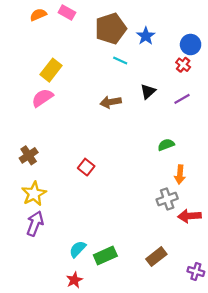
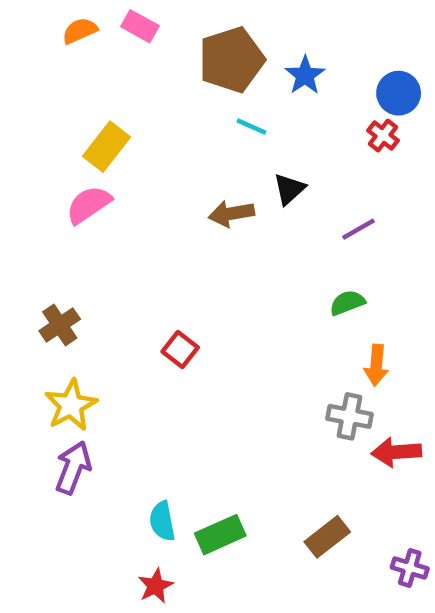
black triangle: (148, 91) -> (289, 189), moved
purple line: (182, 99) -> (358, 229), moved
gray cross: (167, 199) -> (350, 416), turned 30
cyan semicircle: (78, 249) -> (162, 521), turned -54

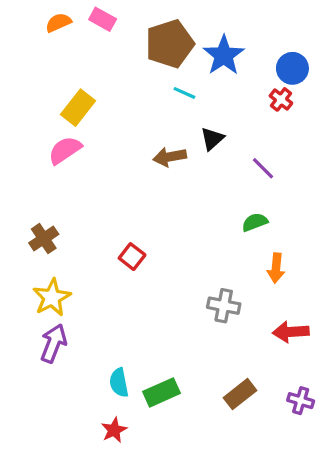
blue star: (305, 75) -> (224, 55), size x1.4
purple line: (358, 229) -> (263, 168), turned 75
gray cross: (350, 416) -> (224, 306), moved
purple cross: (410, 568) -> (301, 401), moved

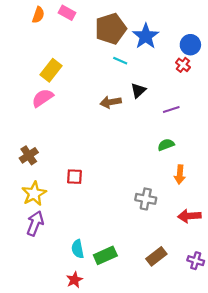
orange semicircle: (58, 23) -> (38, 15), turned 133
purple line: (263, 168) -> (171, 110), turned -63
red square: (132, 257) -> (74, 177), moved, turned -35

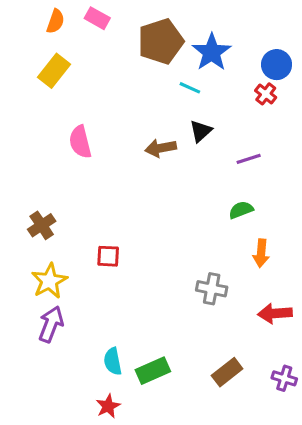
cyan line: (120, 61) -> (190, 88), moved
yellow rectangle: (51, 70) -> (54, 71), moved
pink semicircle: (43, 98) -> (80, 142), moved, turned -70

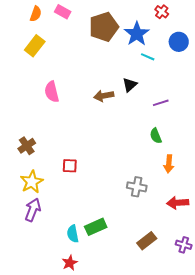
cyan line: (190, 88) -> (148, 57), moved
red cross: (266, 94) -> (162, 12), moved
green semicircle: (241, 210) -> (156, 136), turned -91
green rectangle: (153, 371) -> (96, 227), moved

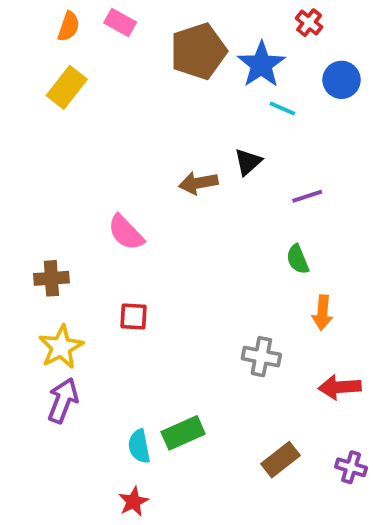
pink semicircle: (52, 92) -> (126, 233), moved, turned -30
brown cross: (27, 146) -> (51, 278), turned 30

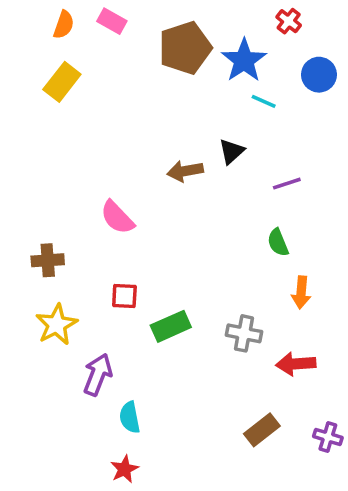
red arrow: (340, 387) -> (296, 364), moved
purple arrow: (63, 400) -> (98, 375), moved
green rectangle: (183, 433) -> (171, 326), moved

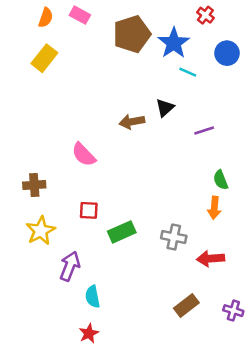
green semicircle: (278, 242) -> (221, 180), moved

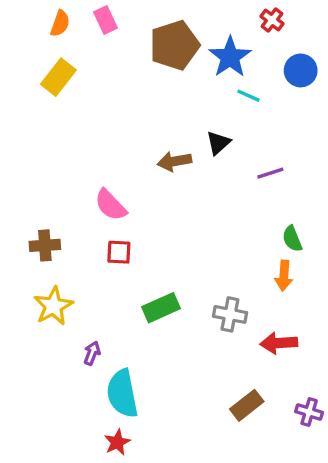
pink rectangle: (80, 15) -> (105, 20), turned 36
red square: (89, 210) -> (119, 252), moved
purple arrow: (70, 266) -> (92, 353), size x0.6
cyan semicircle: (93, 297) -> (122, 393), size x1.6

